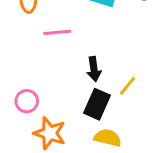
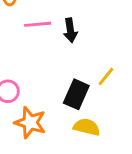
black arrow: (94, 69) -> (70, 30), moved

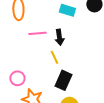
yellow line: (106, 76) -> (54, 57), moved, turned -64

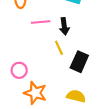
black rectangle: (63, 80) -> (79, 62), moved

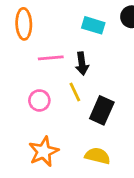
pink circle: (19, 70) -> (39, 100), moved
orange star: (35, 93) -> (44, 152), turned 30

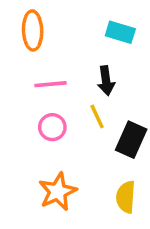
pink line: (51, 58) -> (51, 84), moved
yellow semicircle: (98, 156) -> (126, 197), turned -100

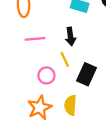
pink circle: (52, 127) -> (46, 75), moved
yellow semicircle: (126, 197) -> (70, 105), moved

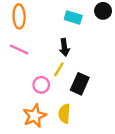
pink line: (35, 39) -> (19, 50), moved, turned 30
yellow line: (65, 59) -> (59, 69), turned 56

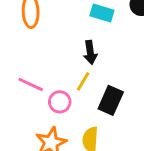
pink line: (19, 50) -> (31, 84), moved

